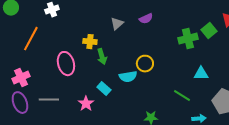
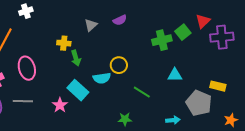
pink ellipse: (66, 64) -> (27, 68), moved
cyan rectangle: (104, 89) -> (78, 90), size x1.5
green line: (182, 96) -> (142, 92), moved

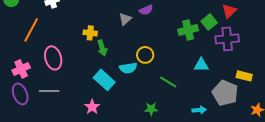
gray triangle: (91, 25) -> (125, 19), moved
purple cross: (222, 37) -> (227, 39), moved
pink star: (60, 105) -> (92, 107), moved

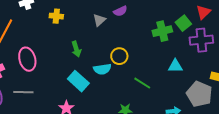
yellow cross: (90, 33) -> (56, 16), moved

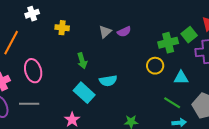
purple semicircle: (120, 11) -> (124, 32), moved
yellow circle: (119, 56) -> (155, 66), moved
green line: (142, 83) -> (172, 103), moved

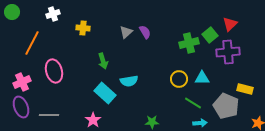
purple semicircle: (124, 32) -> (145, 32), turned -96
yellow circle: (155, 66) -> (179, 79), moved
gray line: (29, 104) -> (49, 115), moved

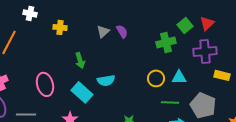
white cross: (53, 14) -> (30, 13), turned 32
green square: (210, 35) -> (185, 25), moved
pink ellipse: (54, 71) -> (45, 84), moved
yellow rectangle: (245, 89) -> (222, 75), moved
green line: (193, 103) -> (170, 102), turned -30

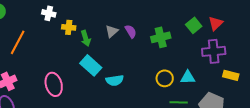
white cross: (30, 13) -> (49, 13), moved
green cross: (166, 42) -> (161, 37), moved
green arrow: (80, 60) -> (86, 38), moved
cyan rectangle: (82, 92) -> (91, 65), moved

